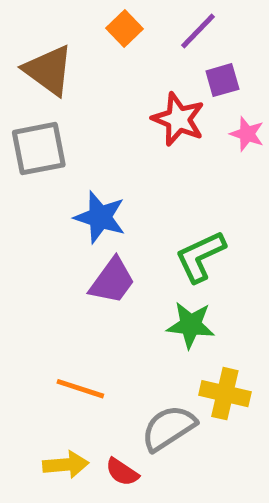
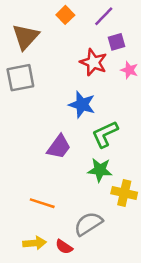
brown triangle: (49, 70) -> (26, 37), turned 36
blue star: (100, 217) -> (82, 105), moved
yellow cross: (225, 394) -> (124, 193), moved

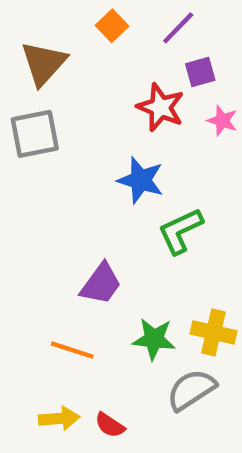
purple trapezoid: (59, 147) -> (101, 284), moved
green star: (100, 170) -> (154, 339), moved
gray semicircle: (88, 224) -> (191, 390), moved

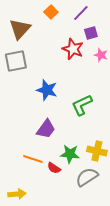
blue star: (141, 180) -> (47, 90), moved
yellow arrow: (59, 418) -> (17, 194), moved
red semicircle: (110, 425) -> (54, 168), moved

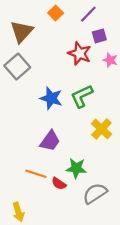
gray square: (16, 61) -> (17, 67), turned -30
green L-shape: (82, 105) -> (82, 96), moved
yellow cross: (97, 151) -> (101, 129), moved, turned 30
yellow arrow: (17, 194) -> (18, 212), turned 78

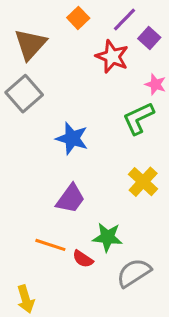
purple square: (99, 36) -> (149, 38), moved, turned -32
red star: (80, 53) -> (112, 57), moved
green L-shape: (82, 96) -> (138, 118), moved

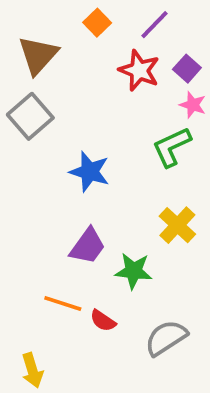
purple square: (149, 38) -> (187, 69), moved
green star: (108, 237) -> (133, 271), moved

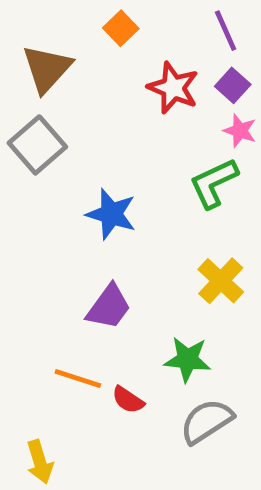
purple line: (154, 25) -> (226, 31), moved, turned -68
green star: (133, 271) -> (187, 359), moved

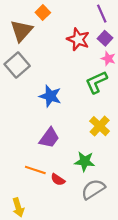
orange square: (121, 28) -> (43, 13), moved

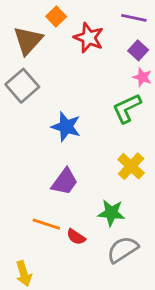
purple line: (102, 14) -> (134, 18), turned -54
red star: (78, 39) -> (89, 38), moved

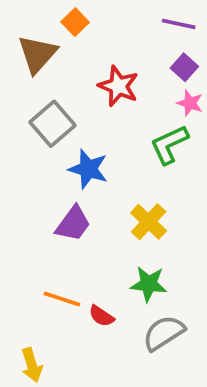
red star: (89, 38) -> (118, 86), moved
gray square: (22, 86) -> (52, 124), moved
yellow cross: (131, 166) -> (149, 222), moved
purple trapezoid: (65, 182) -> (73, 224), moved

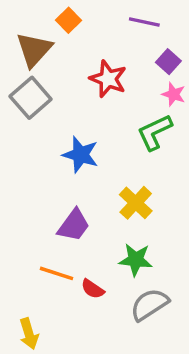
purple line: (179, 24) -> (144, 22), moved
gray square: (52, 124) -> (31, 98), moved
purple trapezoid: (73, 224) -> (74, 225), moved

